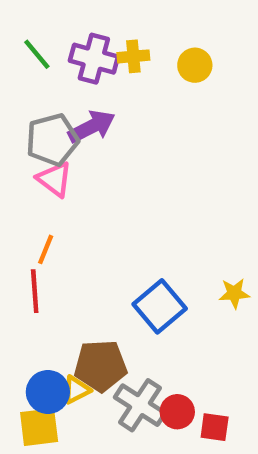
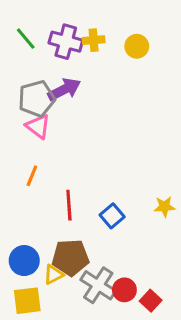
red line: (35, 291) -> (69, 205), moved
blue square: (160, 306) -> (112, 216), size x0.7
blue circle: (48, 392) -> (24, 261), moved
red square: (215, 427) -> (151, 301), turned 35

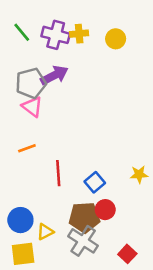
orange line: (32, 176) -> (27, 148), turned 48
brown pentagon: (70, 257) -> (84, 217), moved
red circle: (124, 290) -> (105, 210), moved

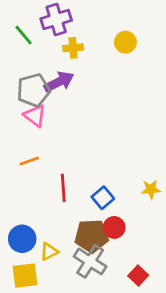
yellow cross: (79, 34) -> (73, 48), moved
purple cross: (56, 35) -> (56, 20), moved, turned -32

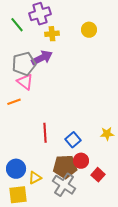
orange line: (29, 161) -> (14, 102), moved
red square: (138, 276) -> (98, 175), moved

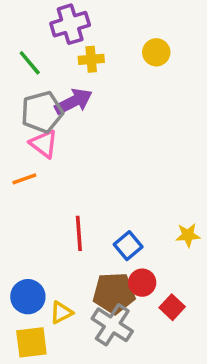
green line: (17, 25) -> (30, 63), moved

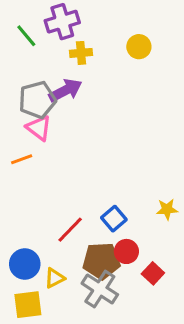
green line: (30, 63) -> (26, 36), moved
red line: (79, 233) -> (70, 230), moved, turned 48

